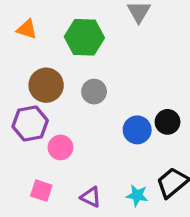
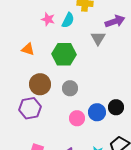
pink circle: (60, 147) -> (77, 118), moved

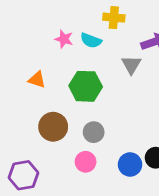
cyan semicircle: (68, 20) -> (91, 40), turned 84
purple hexagon: (30, 108) -> (24, 175), moved
pink circle: (77, 118) -> (86, 162), moved

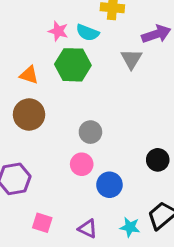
green hexagon: (86, 86) -> (73, 65), moved
brown circle: (53, 127) -> (29, 115), moved
blue circle: (130, 164) -> (109, 185), moved

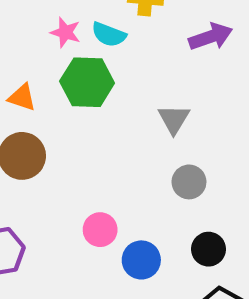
gray triangle: (131, 59) -> (174, 119), moved
gray circle: (90, 132) -> (189, 182), moved
black circle: (158, 160) -> (208, 249), moved

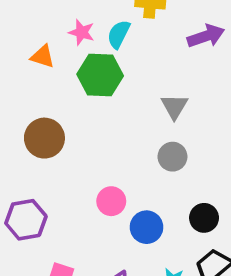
cyan semicircle: (109, 35) -> (119, 34), turned 96
orange triangle: (22, 97) -> (43, 56), moved
gray circle: (189, 182) -> (172, 157), moved

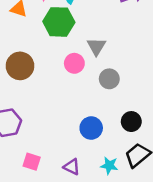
gray triangle: (174, 107) -> (96, 46), moved
pink circle: (111, 201) -> (74, 63), moved

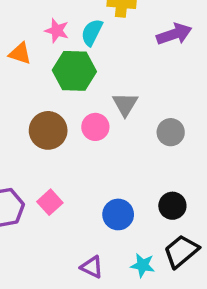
brown circle: (20, 66) -> (48, 130), moved
gray circle: (109, 79) -> (171, 132), moved
pink square: (32, 162) -> (50, 202), moved, turned 30

